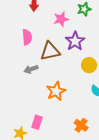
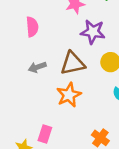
purple star: (75, 41) -> (93, 32), turned -30
brown triangle: (50, 51) -> (73, 63), moved

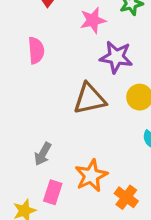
gray arrow: (37, 67) -> (43, 154), moved, turned -42
orange star: (69, 95) -> (91, 176), moved

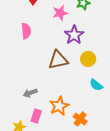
purple star: (116, 57) -> (74, 35), turned 30
gray arrow: (43, 154) -> (30, 93), turned 40

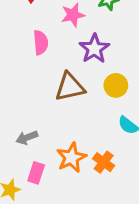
pink semicircle: (26, 31) -> (41, 42), moved
orange cross: (80, 119) -> (104, 162), moved

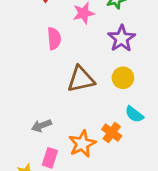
purple star: (94, 49) -> (122, 38), moved
orange cross: (104, 162) -> (112, 133), moved

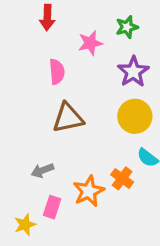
yellow circle: (123, 78) -> (135, 116), size x1.4
brown triangle: (81, 79) -> (68, 118), moved

